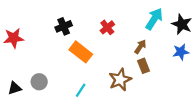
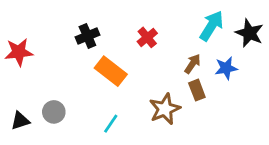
blue star: (181, 52) -> (226, 68), moved

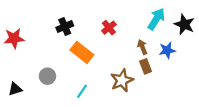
brown arrow: (193, 64) -> (142, 47), turned -56
gray circle: (54, 112) -> (47, 76), moved

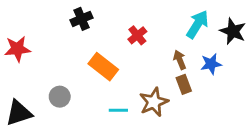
black cross: (65, 27) -> (81, 19), moved
black triangle: (15, 89) -> (19, 113), size x1.5
cyan line: (82, 91) -> (118, 110), moved, turned 56

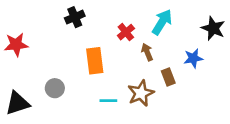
cyan arrow: (197, 24) -> (162, 22), moved
brown arrow: (180, 60) -> (147, 52), moved
orange rectangle: (103, 67) -> (95, 61), turned 45

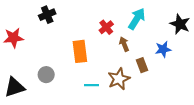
black cross: (75, 17) -> (47, 15), moved

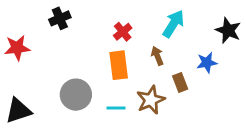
red cross: (106, 27) -> (123, 32), moved
orange rectangle: (80, 51) -> (119, 65), moved
gray circle: (46, 75) -> (76, 95), moved, size x1.5

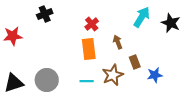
cyan arrow: (173, 24) -> (142, 17), moved
blue star: (207, 62) -> (155, 75), moved
gray circle: (76, 95) -> (47, 80), moved

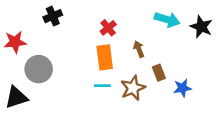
cyan arrow: (142, 17) -> (167, 20), turned 75
gray circle: (47, 80) -> (39, 69), moved
cyan line: (87, 81) -> (102, 86), moved

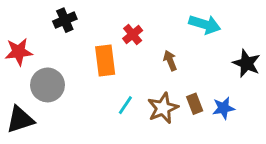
black star: (201, 27) -> (247, 63), moved
orange rectangle: (105, 57) -> (105, 60), moved
brown rectangle: (159, 73) -> (195, 104), moved
cyan line: (102, 86) -> (125, 105), turned -56

